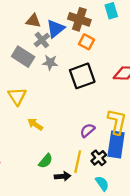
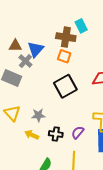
brown cross: (79, 19) -> (66, 37), moved
gray star: (50, 63) -> (38, 115), moved
black cross: (99, 158) -> (56, 134), moved, turned -32

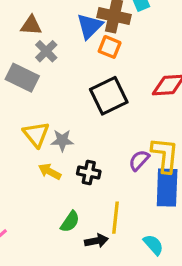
blue triangle: (36, 49) -> (90, 26), moved
yellow triangle: (12, 113) -> (36, 134), moved
purple semicircle: (78, 132) -> (139, 160), moved

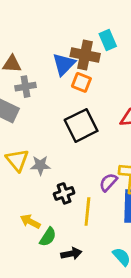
gray cross: (46, 51) -> (25, 87), turned 36
yellow arrow: (50, 171) -> (30, 222), moved
black cross: (89, 173) -> (64, 193), turned -30
yellow line: (116, 218) -> (87, 212), moved

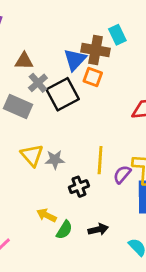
gray cross: (25, 87) -> (38, 83), turned -30
black square: (81, 125) -> (63, 94), moved
yellow line: (87, 212) -> (100, 160), moved
black arrow: (71, 254) -> (98, 229), moved

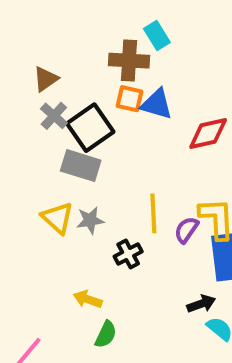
blue triangle: (75, 60) -> (157, 104), moved, turned -50
brown triangle: (24, 61) -> (46, 79), moved, turned -30
gray rectangle: (18, 107) -> (81, 166), moved
black arrow: (98, 229) -> (201, 304), moved
green semicircle: (64, 230) -> (106, 334), moved

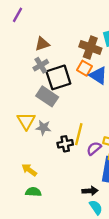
black cross: (128, 254) -> (65, 144), moved
green semicircle: (106, 334) -> (33, 192), turned -128

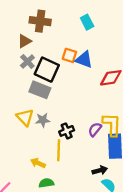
brown cross: (90, 47) -> (40, 21), moved
black square: (58, 77) -> (47, 70), turned -35
yellow line: (79, 134) -> (59, 150), moved

